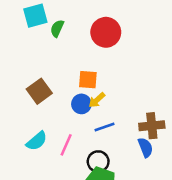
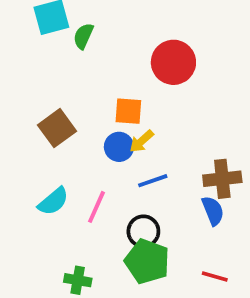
red circle: (106, 32) -> (173, 62), moved

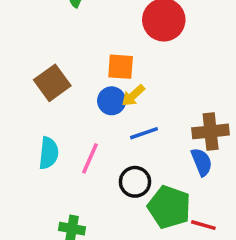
cyan semicircle: (53, 201) -> (49, 153), turned -44
green pentagon: (147, 261) -> (169, 207), moved

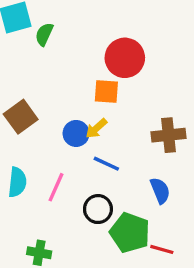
orange square: (121, 67) -> (106, 91), moved
brown cross: (211, 131) -> (169, 135), moved
blue line: (144, 133) -> (106, 164), turned 44

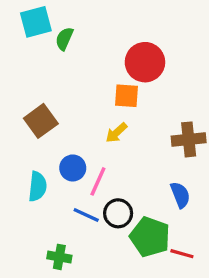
blue circle: (76, 133) -> (73, 168), moved
blue line: (106, 164) -> (86, 215), moved
pink line: (56, 187) -> (98, 181), moved

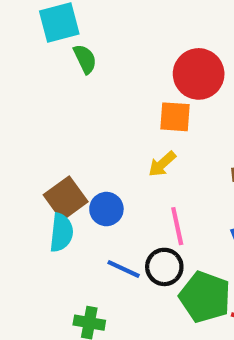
green semicircle: (64, 39) -> (85, 59), moved, turned 130
brown square: (41, 121) -> (66, 198), moved
pink line: (98, 181) -> (177, 226), moved, turned -36

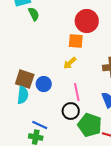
brown square: (66, 198) -> (25, 79), turned -36
blue line: (124, 269) -> (40, 125), moved

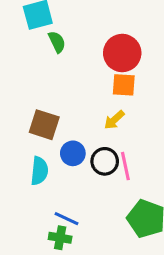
red circle: (87, 21) -> (122, 53), moved
brown square: (25, 79) -> (44, 125), moved
black circle: (71, 111) -> (105, 161), moved

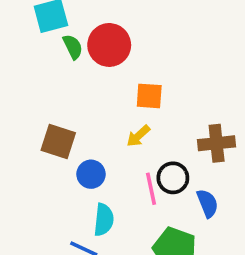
red circle: (122, 53) -> (109, 45), moved
black circle: (105, 161) -> (173, 178), moved
cyan semicircle: (39, 171) -> (104, 220), moved

